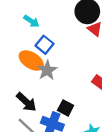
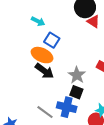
gray star: (47, 70) -> (77, 75), moved
black arrow: (26, 102) -> (44, 71), moved

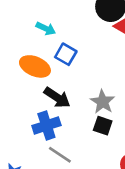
orange ellipse: (42, 55) -> (35, 66), moved
blue cross: (67, 107) -> (46, 125), moved, turned -30

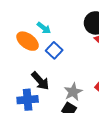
orange ellipse: (35, 66) -> (28, 41), moved

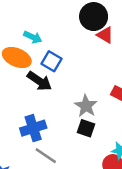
black arrow: (40, 81) -> (39, 81), moved

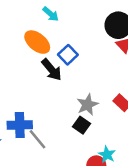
cyan arrow: (33, 37) -> (51, 14), moved
blue cross: (33, 128) -> (20, 125), moved

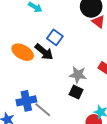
orange ellipse: (37, 42) -> (23, 52), moved
gray star: (87, 105) -> (78, 75), turned -30

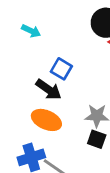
orange ellipse: (23, 52) -> (46, 120), moved

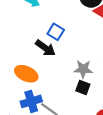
orange ellipse: (46, 120) -> (26, 74), moved

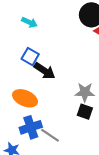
blue square: (56, 32) -> (30, 57), moved

